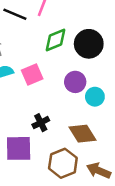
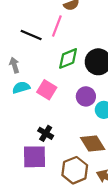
pink square: (32, 75) -> (47, 90), turned -36
black cross: (41, 123) -> (46, 133), moved, turned -32

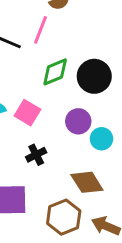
black cross: (46, 133) -> (36, 155), moved, turned 32

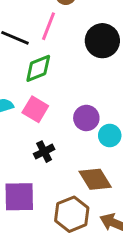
green diamond: (55, 72) -> (38, 68), moved
black circle: (94, 76) -> (102, 41), moved

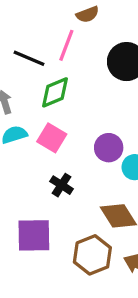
black cross: (44, 152) -> (62, 185), turned -30

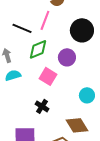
pink square: (52, 138) -> (48, 76), moved
purple circle: (109, 148) -> (67, 57), moved

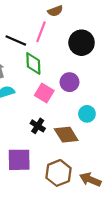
green diamond: (38, 49) -> (33, 63), turned -70
purple circle: (67, 57) -> (69, 82), moved
brown diamond: (77, 125) -> (66, 135), moved

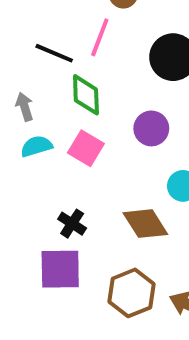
pink square: (44, 93) -> (86, 148), moved
black cross: (38, 126) -> (72, 224), moved

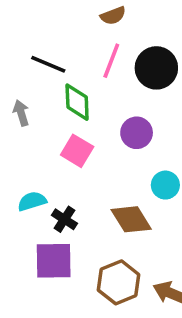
pink line: (100, 37) -> (111, 61), moved
cyan semicircle: (36, 146) -> (32, 201), moved

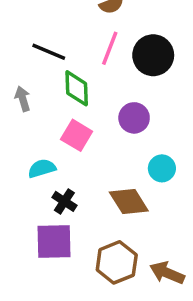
cyan semicircle: (32, 201) -> (42, 168), moved

